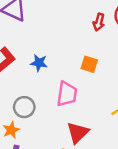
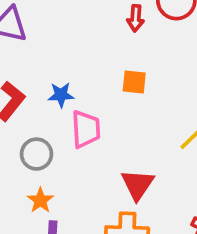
pink trapezoid: (67, 94) -> (86, 129), moved
gray circle: (24, 107) -> (36, 154), moved

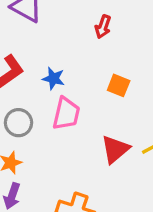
red arrow: (136, 18) -> (103, 27), moved
red triangle: (138, 185) -> (115, 149), moved

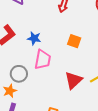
gray circle: (19, 123) -> (19, 74), moved

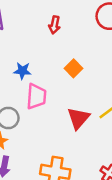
orange square: (74, 41) -> (74, 68), turned 32

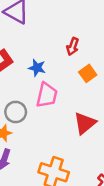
red arrow: (55, 25) -> (73, 46), moved

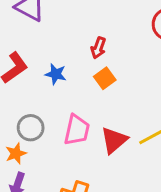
orange square: (88, 73) -> (105, 78), moved
pink trapezoid: (47, 95) -> (77, 130), moved

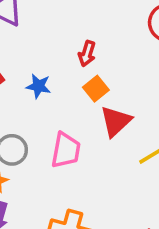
red triangle: (114, 140) -> (116, 121), moved

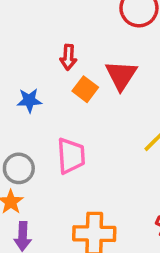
red triangle: (116, 121) -> (121, 75), moved

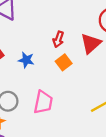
red triangle: (121, 75) -> (91, 43), moved

